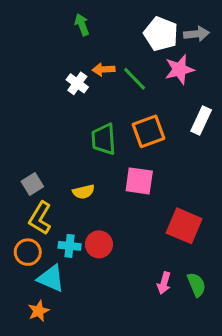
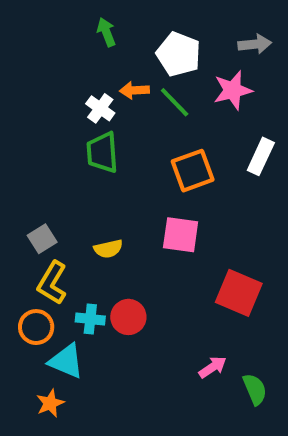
white pentagon: (161, 34) -> (179, 54), moved
green trapezoid: (104, 139) -> (102, 152), moved
pink arrow: (164, 283) -> (213, 367), turned -140
green semicircle: (196, 285) -> (255, 389), moved

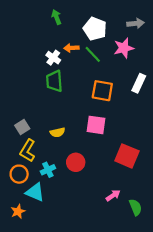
orange square: (193, 171) -> (102, 91), turned 30
red circle: (128, 317) -> (76, 162), moved
cyan cross: (90, 319) -> (48, 170), turned -32
orange star: (50, 403) -> (18, 211), moved

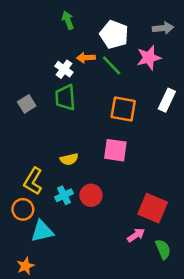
gray square: (22, 127) -> (27, 104), moved
red square: (127, 156) -> (153, 208), moved
cyan cross: (48, 170) -> (64, 195), moved
cyan triangle: (35, 192) -> (42, 231), turned -36
orange star: (18, 211) -> (25, 266), moved

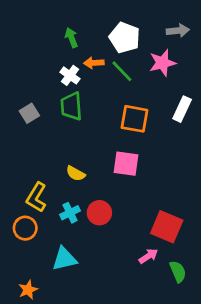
green arrow: (68, 20) -> (71, 38), moved
yellow semicircle: (69, 159) -> (76, 173), turned 42
cyan triangle: (42, 231) -> (64, 259), moved

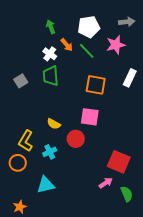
white pentagon: (125, 38) -> (89, 27), turned -30
orange arrow: (94, 63) -> (67, 45), turned -128
red circle: (99, 213) -> (76, 139), moved

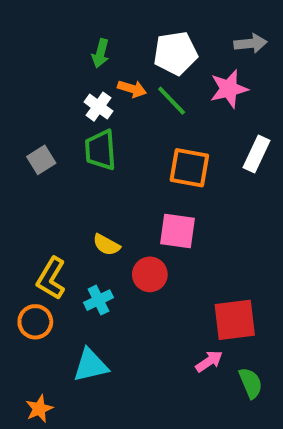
green arrow: (51, 27) -> (100, 53), turned -144
orange arrow: (67, 45) -> (132, 89), turned -32
red square: (119, 162) -> (235, 320), turned -30

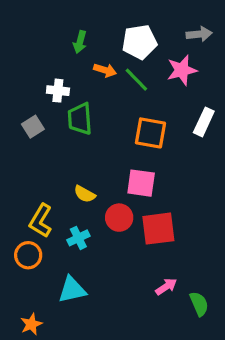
white cross: (98, 107) -> (58, 91), moved, turned -30
red square: (235, 320) -> (158, 229), moved

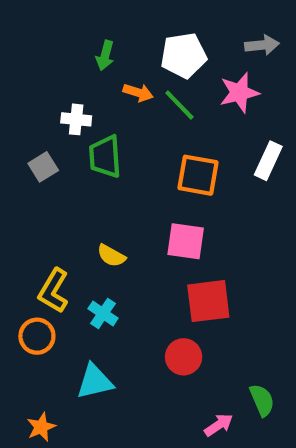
red circle: (119, 218) -> (184, 357), moved
cyan cross: (78, 238) -> (103, 313), turned -30
pink arrow: (166, 287) -> (219, 425), moved

